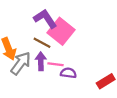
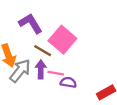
purple L-shape: (45, 19) -> (31, 23), moved

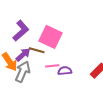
purple L-shape: (31, 23) -> (21, 31), turned 95
purple arrow: (41, 69) -> (23, 55), moved, turned 63

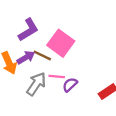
purple semicircle: (65, 71) -> (70, 85), turned -48
gray arrow: (23, 72) -> (36, 84), moved

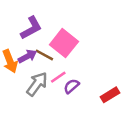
pink line: (57, 76) -> (58, 77), turned -42

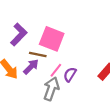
purple arrow: (27, 56) -> (31, 67), moved
gray arrow: (37, 84) -> (51, 89), moved

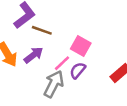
pink square: (52, 39) -> (81, 46), moved, size x0.7
brown line: (38, 54) -> (42, 30), moved

